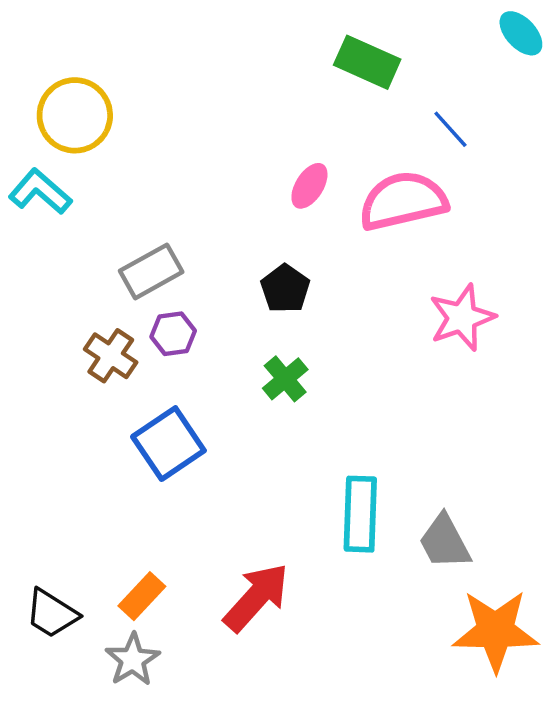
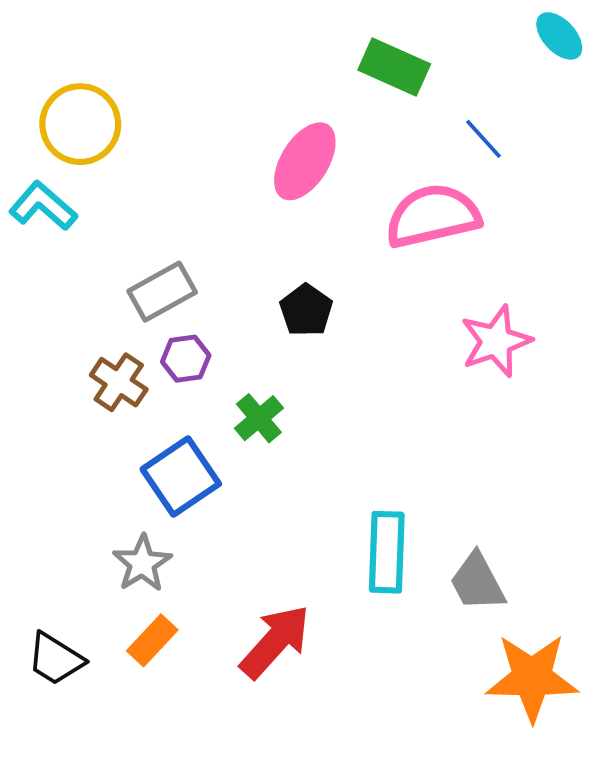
pink ellipse: (309, 186) -> (305, 161), moved, size x1.6
green cross: (285, 379) -> (259, 418), moved
gray star: (133, 660) -> (142, 563), moved

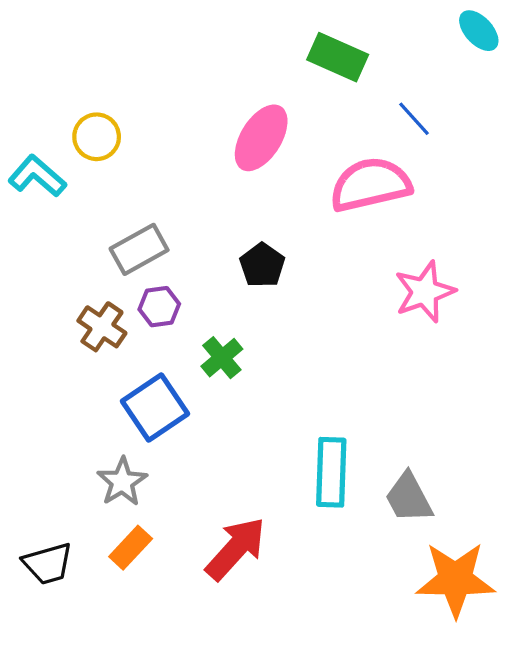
yellow circle: (80, 124) -> (97, 137), moved, size x0.7
black trapezoid: (55, 659) -> (48, 564), turned -48

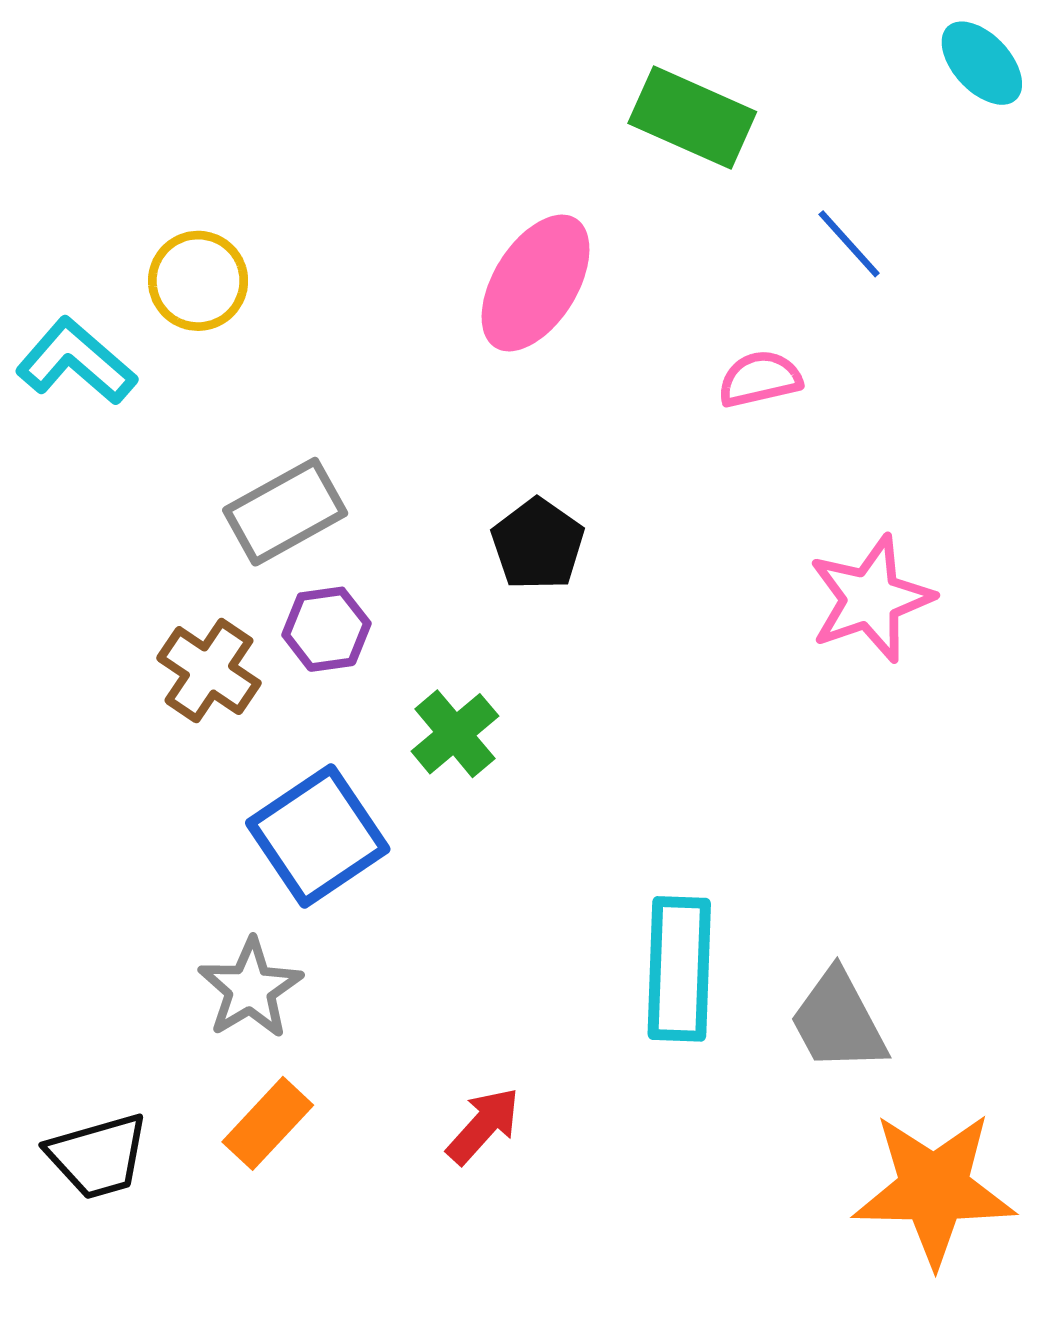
pink semicircle: (370, 185) -> (760, 379), size x0.5
red arrow: (236, 549) -> (483, 1126), size x0.6

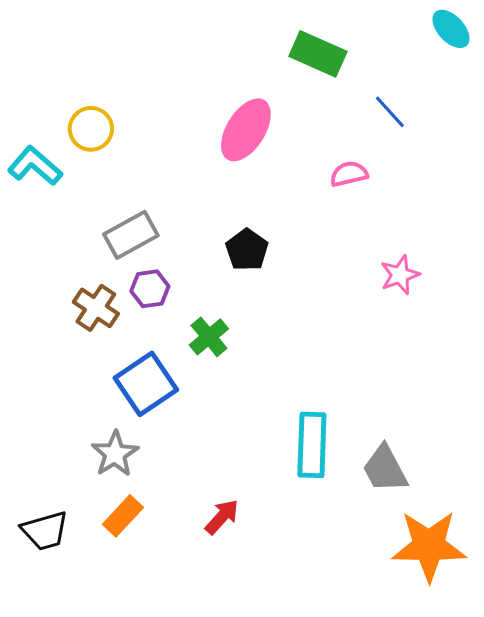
pink star: (871, 599) -> (400, 275), size x0.7

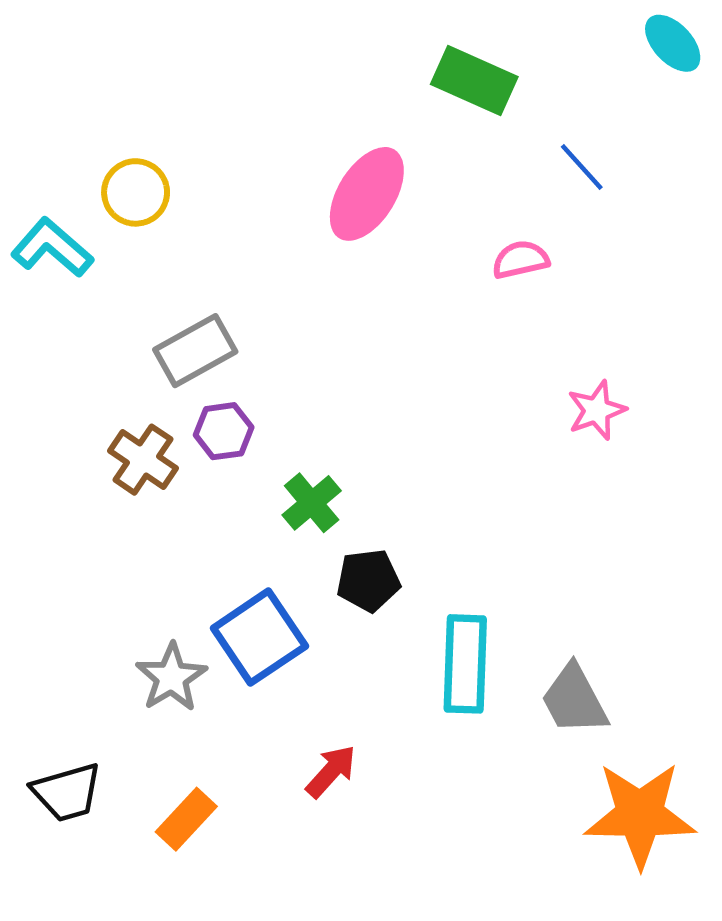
black pentagon: (247, 250) -> (368, 580), moved, turned 30
blue square: (146, 384) -> (259, 637), moved
orange rectangle: (123, 516) -> (186, 819), moved

